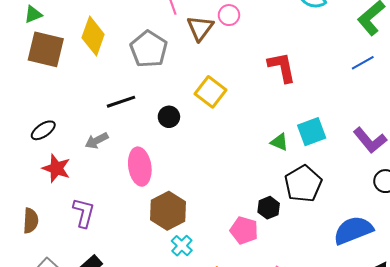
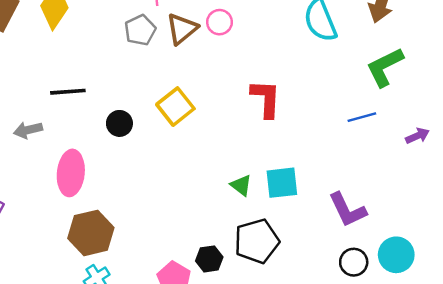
gray pentagon: (149, 49) -> (140, 30), moved, size x0.7

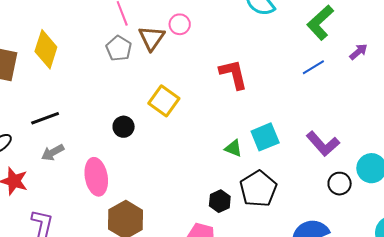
black line: (68, 92) -> (45, 118), moved
purple arrow: (417, 136) -> (358, 52), moved
black hexagon: (209, 259) -> (220, 201), moved

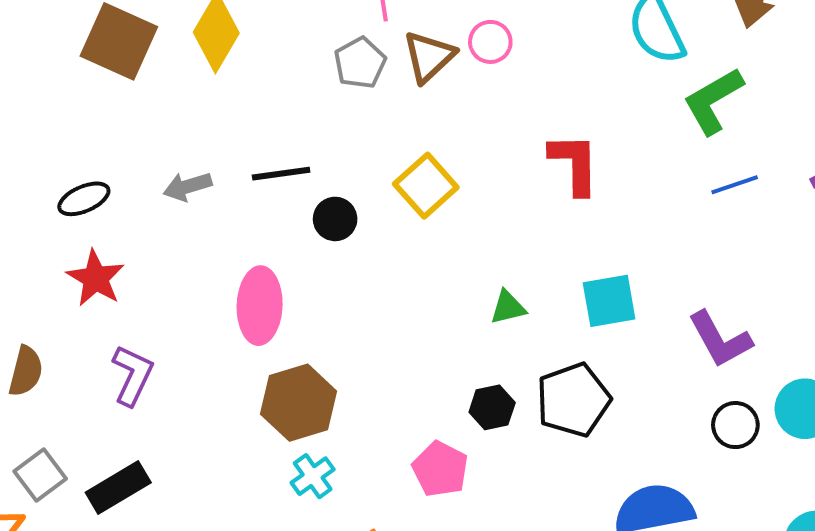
green L-shape: (320, 23) -> (713, 101), moved
black line: (45, 118) -> (281, 174), moved
green triangle: (233, 148) -> (508, 307), moved, turned -48
gray arrow: (53, 152) -> (188, 186), moved

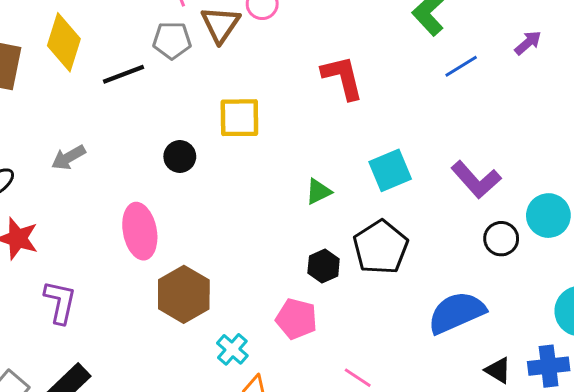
gray pentagon: (360, 63) -> (172, 40), turned -30
black line: (281, 174) -> (124, 74), moved
yellow square: (426, 186) -> (239, 118), turned -36
cyan cross: (313, 476) -> (232, 349), moved

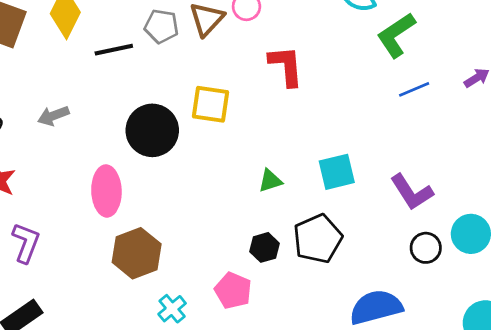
red L-shape: (343, 77) -> (286, 66), moved
black circle: (180, 157) -> (152, 130), size x1.8

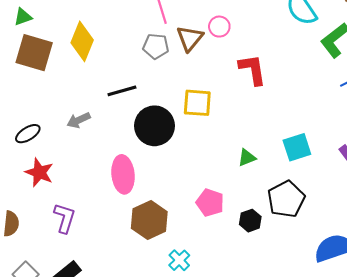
black line: (114, 50) -> (122, 91), moved
black hexagon: (264, 247) -> (250, 221), moved
pink pentagon: (233, 291) -> (210, 203), moved

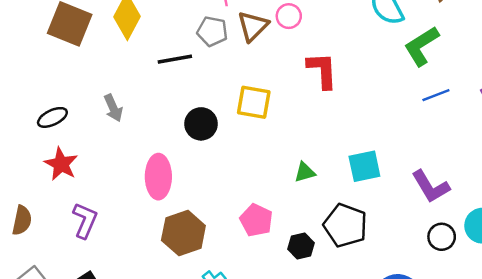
black line: (122, 91) -> (175, 59), moved
gray arrow: (79, 120) -> (113, 108), turned -95
black circle: (155, 126) -> (201, 124), size x0.7
black pentagon: (286, 199) -> (345, 225), turned -30

